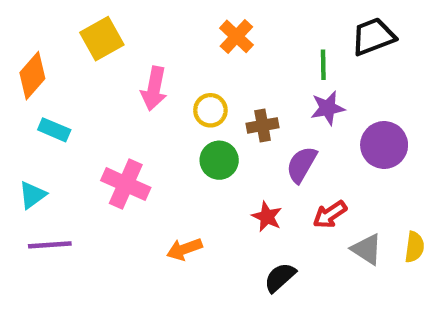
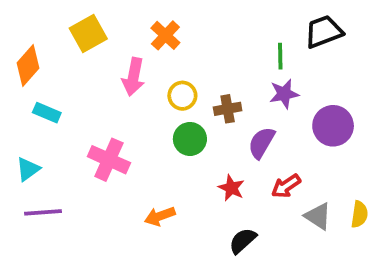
orange cross: (236, 36) -> (165, 35), moved

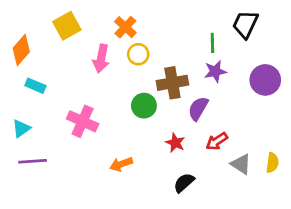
black trapezoid: (324, 32) -> (245, 24), turned -44
yellow circle: (182, 96) -> (138, 54), moved
brown cross: (228, 109) -> (172, 83), size x1.5
purple circle: (333, 126) -> (265, 80), moved

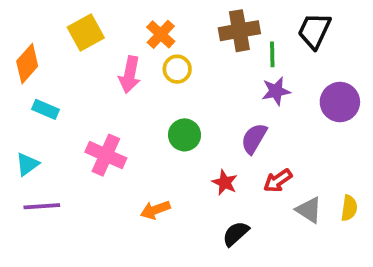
brown cross: (172, 83) -> (239, 31), moved

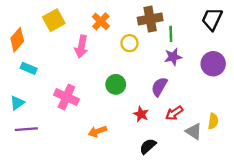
black trapezoid: (314, 31) -> (212, 19), moved
yellow circle: (177, 69) -> (129, 43), moved
yellow semicircle: (349, 208) -> (213, 121), moved

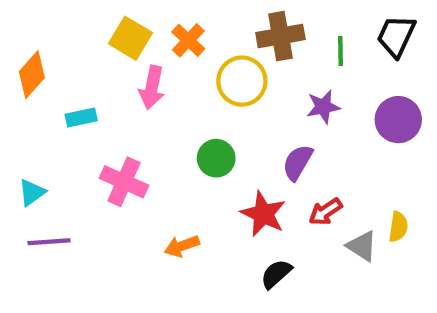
yellow square: (54, 20) -> (130, 38), moved, turned -30
green line: (171, 34) -> (340, 51), moved
yellow circle: (129, 43) -> (242, 81), size x1.5
cyan rectangle: (29, 68) -> (81, 117), moved, turned -35
red star: (141, 114) -> (263, 214), size x1.5

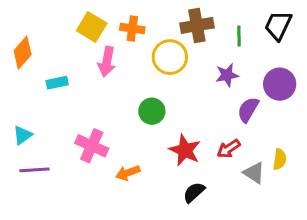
orange cross: (188, 40) -> (132, 28), turned -35
purple semicircle: (298, 162) -> (248, 110), moved
pink cross: (124, 182) -> (92, 146), moved

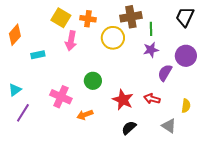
green line: (239, 36) -> (151, 29), moved
green circle: (152, 111) -> (93, 81), moved
red arrow: (229, 149) -> (152, 99), turned 49
purple line: (35, 170) -> (23, 113), turned -54
gray triangle: (254, 173) -> (169, 126), moved

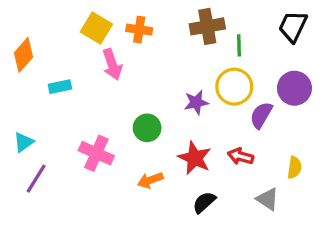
yellow circle: (113, 38) -> (234, 87), moved
pink arrow: (71, 41) -> (112, 64), turned -30
purple star: (151, 50) -> (196, 102), moved
orange arrow: (85, 115) -> (150, 180), moved

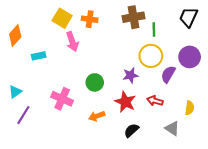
purple star: (196, 102) -> (130, 75), moved

